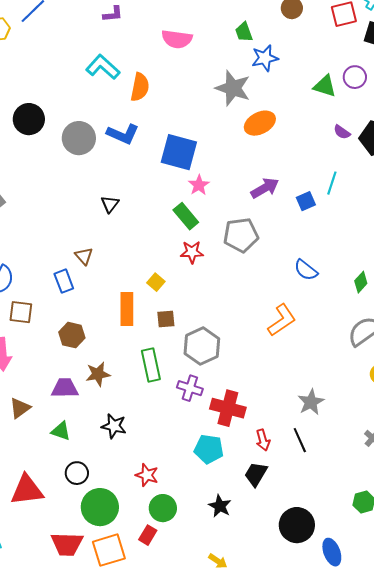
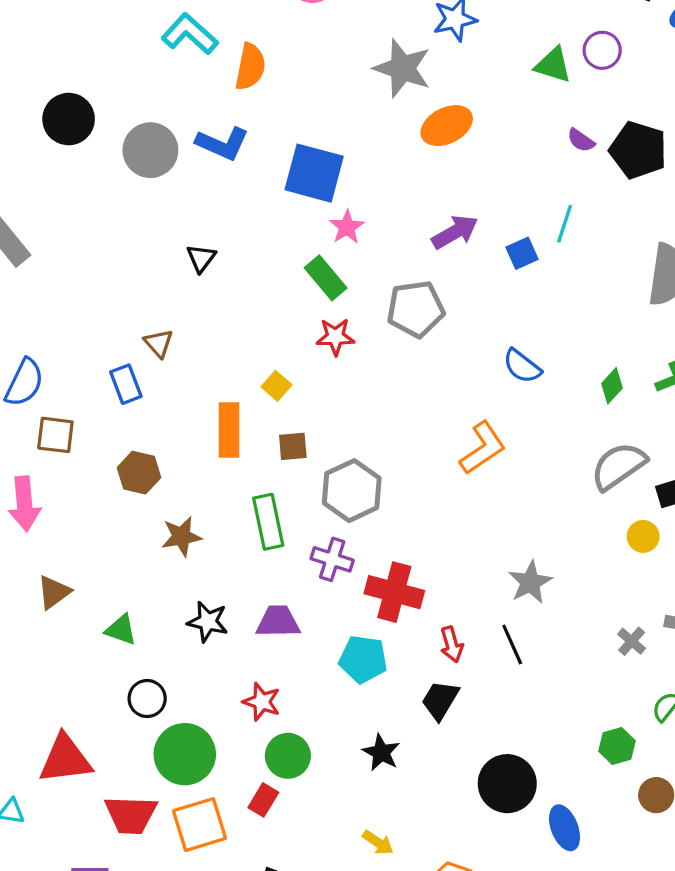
purple trapezoid: (65, 388) -> (278, 622), moved
red triangle: (27, 490) -> (65, 759), moved

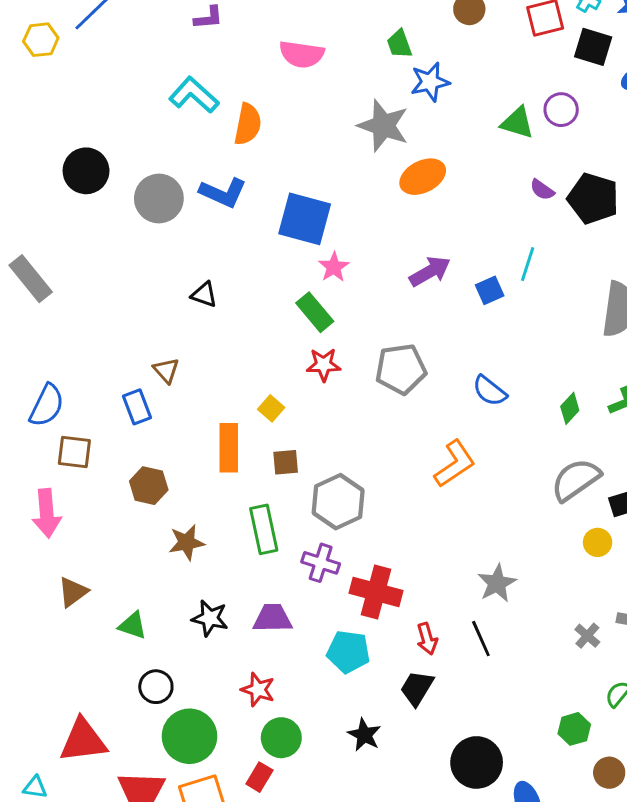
black triangle: (201, 258) -> (204, 295), turned -48
gray pentagon: (416, 309) -> (401, 369), moved

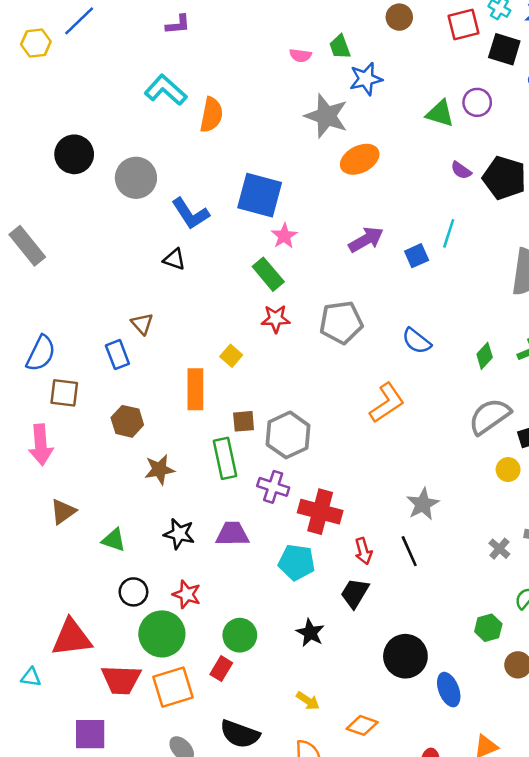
pink semicircle: (302, 54) -> (300, 55), moved, size x0.6
blue L-shape: (223, 193) -> (190, 214), moved, turned 33
brown square: (286, 462) -> (244, 421), moved
red star: (258, 690) -> (187, 594), moved

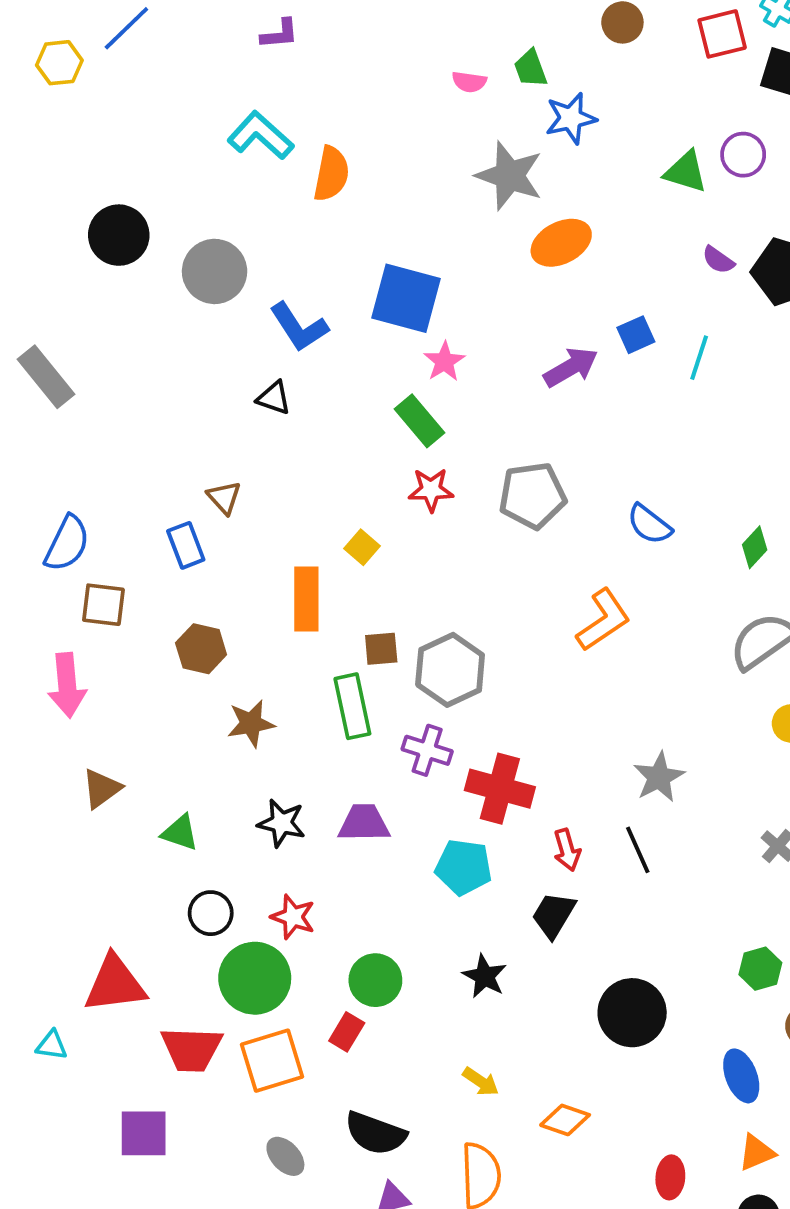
blue square: (417, 256) -> (636, 335), moved
blue ellipse: (449, 690) -> (741, 1076), moved

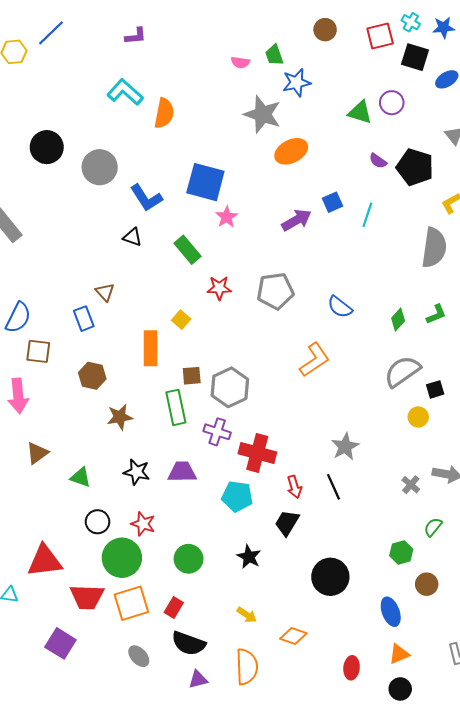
green rectangle: (419, 421) -> (187, 250), moved
red rectangle: (347, 1032) -> (174, 607), moved
purple square: (144, 1133) -> (60, 643), turned 32

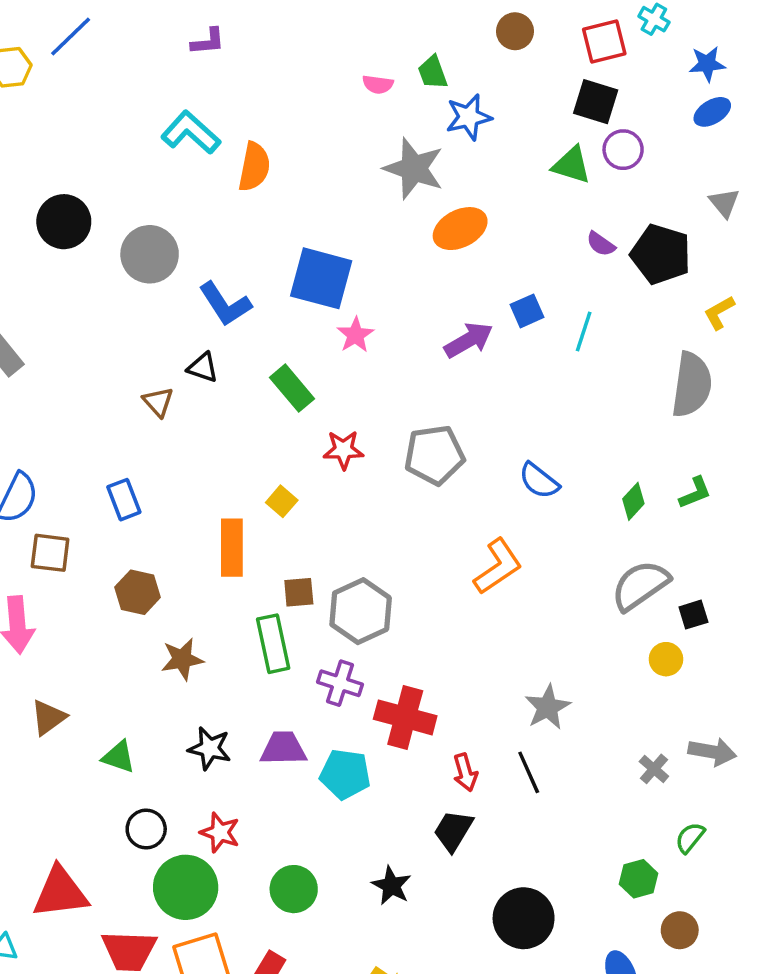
blue star: (444, 28) -> (707, 64), moved
black square: (415, 57) -> (596, 102), moved
brown triangle: (105, 292) -> (158, 402), moved
cyan pentagon: (237, 496) -> (345, 774), moved

